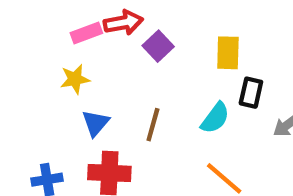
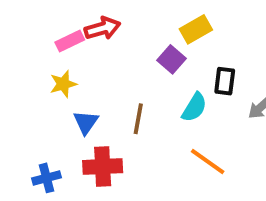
purple square: (158, 46) -> (171, 59), moved
yellow rectangle: (228, 53) -> (196, 29), moved, turned 64

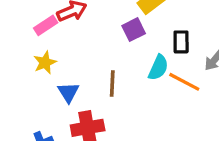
purple square: (171, 59) -> (134, 30), turned 30
orange line: (208, 161) -> (184, 82), moved

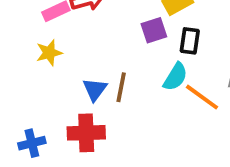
black rectangle: (181, 42) -> (190, 41), moved
blue triangle: (68, 92) -> (95, 90), moved

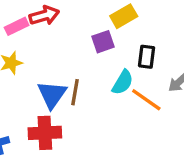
black rectangle: (190, 41) -> (147, 57), moved
blue triangle: (95, 90) -> (52, 95), size x1.4

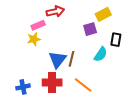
pink rectangle: (17, 26) -> (38, 25), moved
orange line: (146, 100) -> (83, 85), moved

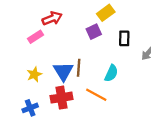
yellow star: (34, 39) -> (34, 74), moved
cyan semicircle: (101, 54) -> (111, 73), moved

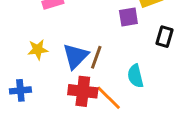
cyan semicircle: (111, 73) -> (135, 76), turned 126
red cross: (62, 98) -> (83, 91), moved

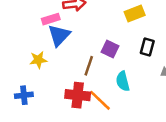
purple square: (128, 17) -> (110, 49), moved, turned 36
blue triangle: (76, 56) -> (59, 35), moved

